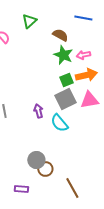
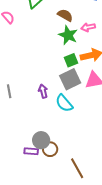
pink arrow: (83, 55) -> (88, 27), moved
purple rectangle: (21, 189) -> (31, 151), moved

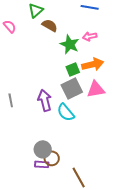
brown semicircle: (65, 15) -> (50, 25), moved
purple arrow: (43, 91) -> (45, 100), size x1.5
purple rectangle: (31, 151) -> (42, 164), moved

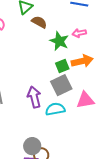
pink triangle: (96, 89) -> (85, 100), moved
cyan semicircle: (66, 112) -> (55, 109), turned 120

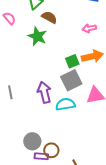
green star: (59, 41) -> (37, 36), moved
gray circle: (32, 146) -> (32, 141), moved

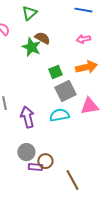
brown semicircle: (49, 17) -> (42, 38), moved
green square: (72, 61) -> (55, 72), moved
purple arrow: (44, 92) -> (27, 117), moved

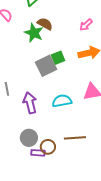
pink arrow: (83, 39) -> (86, 25), turned -32
gray square: (65, 91) -> (46, 66), moved
brown line: (72, 180) -> (75, 138), moved, turned -65

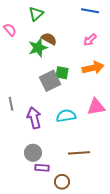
green star: (34, 33) -> (38, 48), turned 30
green square: (58, 58) -> (62, 73), turned 32
brown circle: (48, 147) -> (62, 182), moved

